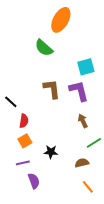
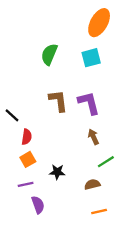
orange ellipse: (61, 20) -> (99, 23), moved
green semicircle: (44, 48) -> (49, 54), turned 72
cyan square: (86, 67) -> (91, 58), moved
orange line: (88, 187) -> (99, 212), turned -64

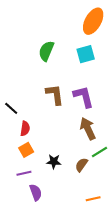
brown arrow: (93, 137) -> (88, 129), size x1.5
brown semicircle: (92, 184) -> (81, 165), moved, turned -40

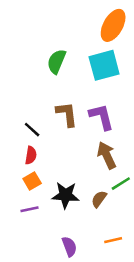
cyan square: (86, 54) -> (104, 65), size x1.4
black line: (11, 108) -> (32, 130), moved
black star: (54, 162) -> (66, 195), size x1.5
purple semicircle: (36, 192) -> (69, 247), moved

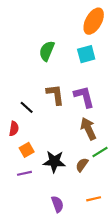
cyan square: (104, 65) -> (86, 54), size x0.7
red semicircle: (31, 155) -> (14, 129), moved

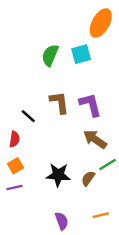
cyan square: (86, 54) -> (81, 54), moved
brown arrow: (88, 129) -> (95, 139), turned -30
orange square: (27, 150) -> (16, 166), moved
purple line: (24, 173) -> (14, 188), moved

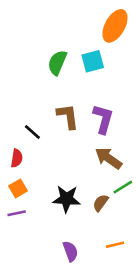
purple L-shape: (90, 105) -> (103, 119), turned 30

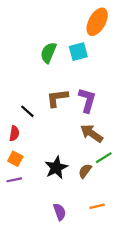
brown L-shape: (68, 116) -> (57, 98), turned -90
orange square: (18, 188) -> (15, 159), turned -32
black star: (66, 199) -> (56, 168), turned -30

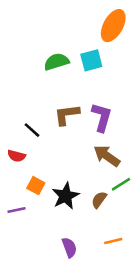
green semicircle: (48, 53) -> (56, 62), turned 50
red semicircle: (14, 133) -> (16, 156), turned 96
orange square: (15, 159) -> (36, 186), moved

